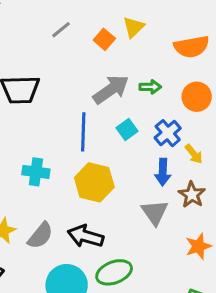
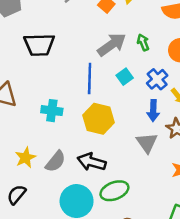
green arrow: (150, 87) -> (143, 42), turned -112

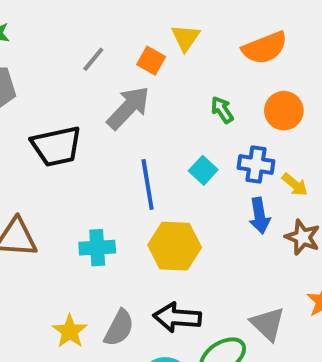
gray arrow: (112, 45) -> (128, 108), moved
blue cross: (157, 79) -> (256, 165), turned -30
gray triangle: (147, 143) -> (268, 324), moved

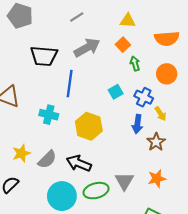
yellow triangle: (186, 38) -> (128, 21), turned 42
orange square: (151, 61) -> (123, 45), moved
blue line: (148, 184) -> (70, 84), moved

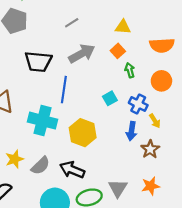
cyan cross: (49, 115) -> (43, 121), size x1.5

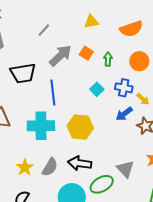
orange square: (118, 51) -> (86, 53), moved
green arrow: (130, 70) -> (108, 59), turned 32
blue arrow: (132, 131) -> (124, 114), turned 60

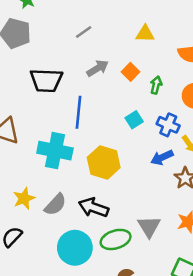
gray arrow: (60, 56) -> (98, 68), size x0.7

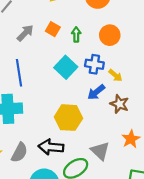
cyan square: (134, 120) -> (66, 67), size x1.5
yellow hexagon: (104, 162) -> (68, 118), moved

